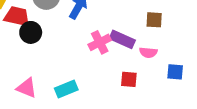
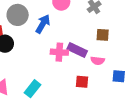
pink cross: (100, 42) -> (59, 52), turned 30
cyan rectangle: (66, 89) -> (33, 89), turned -30

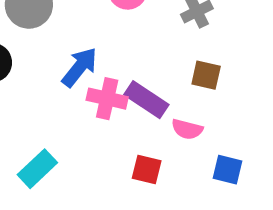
blue arrow: (43, 24) -> (80, 67), moved

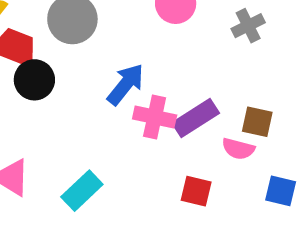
brown square: (206, 75) -> (257, 122), moved
purple rectangle: (146, 100) -> (196, 118), turned -66

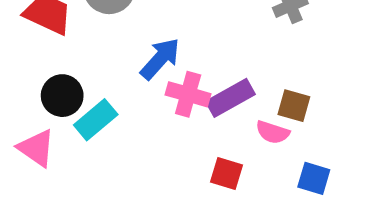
black circle: (34, 80) -> (62, 96), moved
cyan rectangle: (82, 191) -> (96, 120), moved

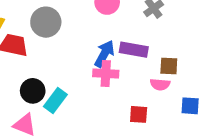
blue arrow: (160, 59) -> (104, 54), moved
purple rectangle: (230, 98) -> (134, 50), moved, turned 52

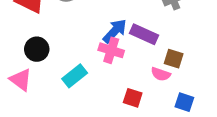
cyan rectangle: (55, 101) -> (75, 76), moved

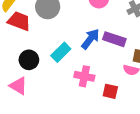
pink cross: (111, 50) -> (84, 76), moved
cyan rectangle: (75, 76) -> (61, 52), moved

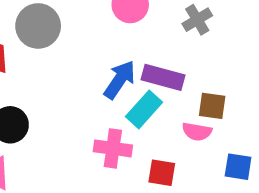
cyan rectangle: (61, 52) -> (144, 109), moved

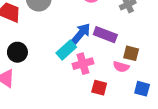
cyan rectangle: (144, 109) -> (66, 50), moved
pink cross: (113, 148) -> (83, 64), moved, turned -30

